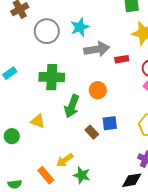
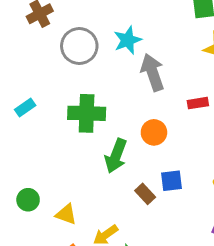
gray arrow: (97, 49) -> (152, 72), turned -100
red rectangle: (122, 59) -> (198, 103), moved
yellow triangle: (38, 121) -> (66, 214), moved

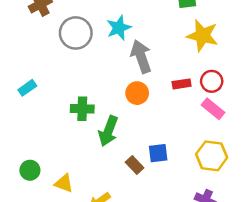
green cross: (87, 113) -> (82, 109), moved, size x0.7
orange circle: (154, 132) -> (137, 93), moved

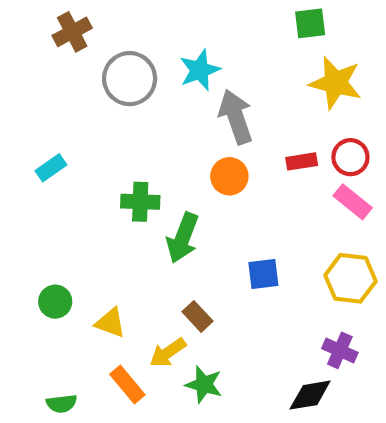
brown rectangle: (135, 165) -> (198, 316), moved

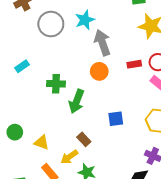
cyan rectangle: (51, 168) -> (22, 66), moved

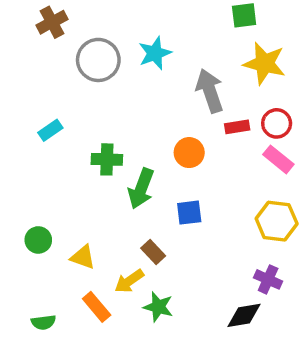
gray arrow: (102, 43) -> (210, 91), moved
orange circle: (99, 71) -> (189, 153), moved
blue square: (116, 119) -> (189, 213), moved

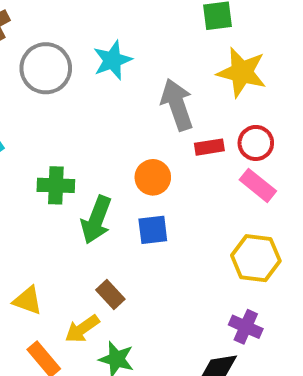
blue square: (189, 213) -> (153, 230), moved

